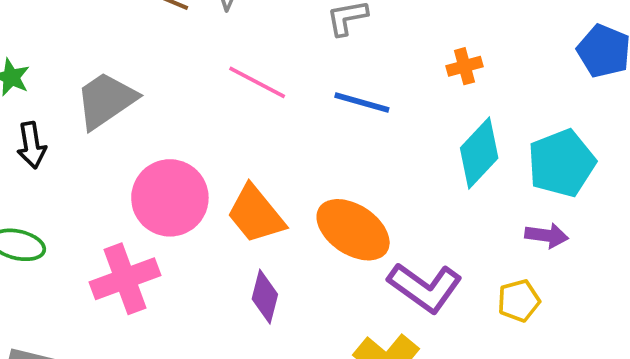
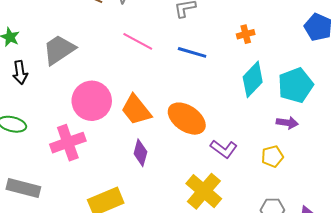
purple L-shape: (425, 287) -> (224, 149), size x0.7

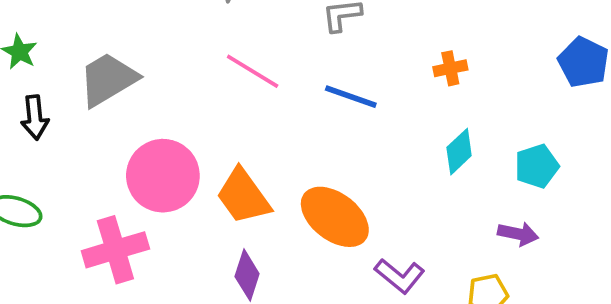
cyan diamond: (253, 79) -> (459, 152), size x0.7
cyan pentagon: (296, 85) -> (537, 166), size x0.7

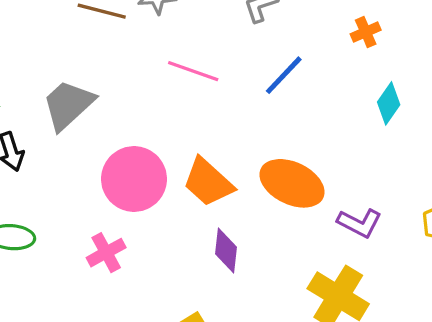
blue line: (351, 97) -> (284, 75), turned -54
pink cross: (115, 250) -> (106, 253), size x0.7

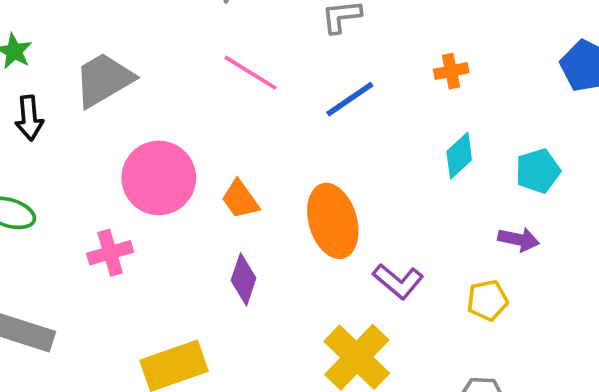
orange trapezoid: (208, 182) -> (240, 199), size x0.7
orange ellipse: (292, 183) -> (333, 221), turned 36

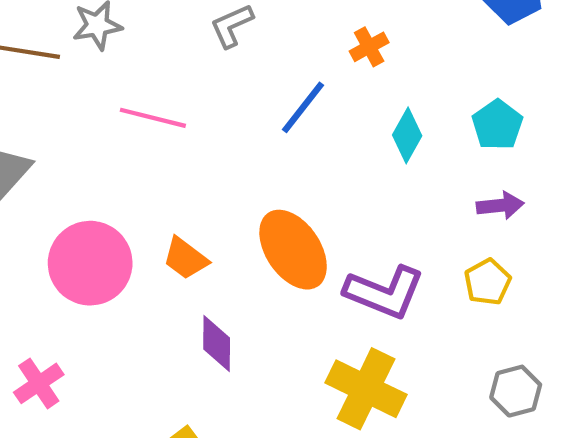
blue line: (350, 99) -> (303, 107), moved
pink cross: (110, 253) -> (39, 383), moved
purple L-shape: (398, 281) -> (384, 292), size x1.4

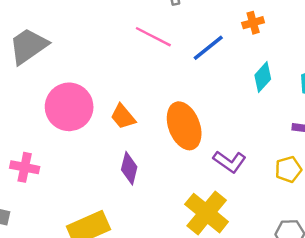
pink line: (153, 118) -> (153, 37), moved
purple L-shape: (384, 292) -> (230, 162), size x0.7
pink cross: (39, 383) -> (25, 167), turned 32

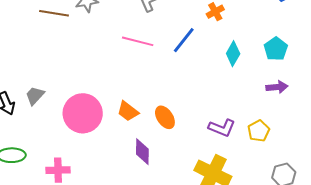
gray trapezoid: (28, 46) -> (35, 96), moved, size x0.6
orange ellipse: (184, 126) -> (165, 117), moved, size x0.6
yellow pentagon: (288, 169) -> (259, 131), moved

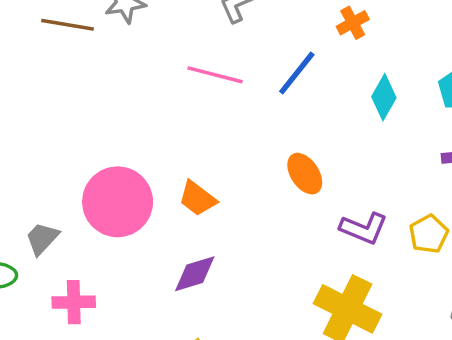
gray trapezoid: (35, 96) -> (42, 239), moved
orange ellipse: (165, 117) -> (305, 174), moved
purple diamond: (142, 152) -> (195, 274), moved, turned 72

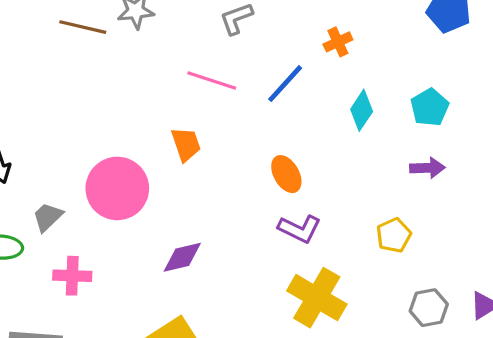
orange trapezoid: (197, 198) -> (186, 144), moved, turned -150
purple L-shape: (364, 228) -> (300, 229), moved

